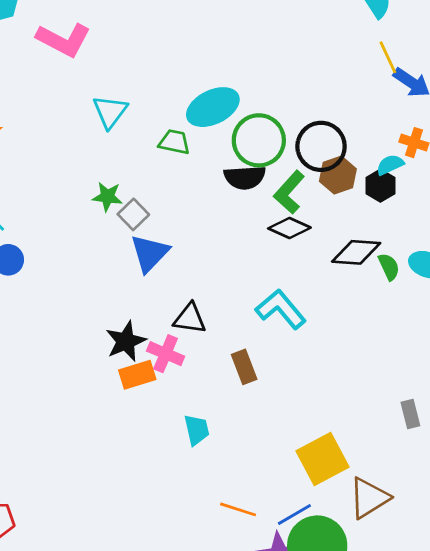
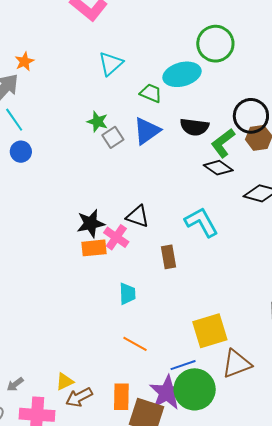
green circle: (259, 140) -> (215, 44), moved
blue triangle: (150, 253) -> (147, 131), moved
orange line: (238, 509) -> (135, 344), moved

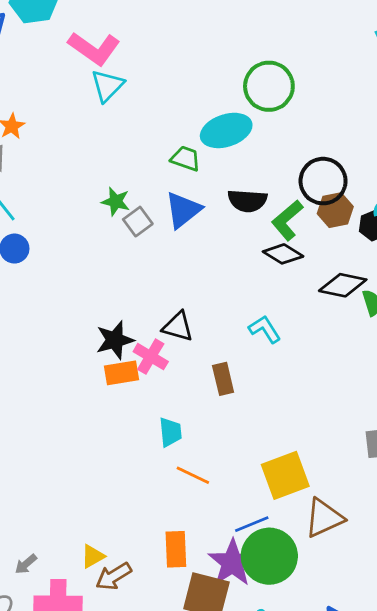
cyan triangle: (111, 64) -> (107, 86), moved
cyan L-shape: (201, 222) -> (265, 329), size x0.7
orange line: (135, 344) -> (193, 475), moved
orange rectangle: (121, 397) -> (176, 549), moved

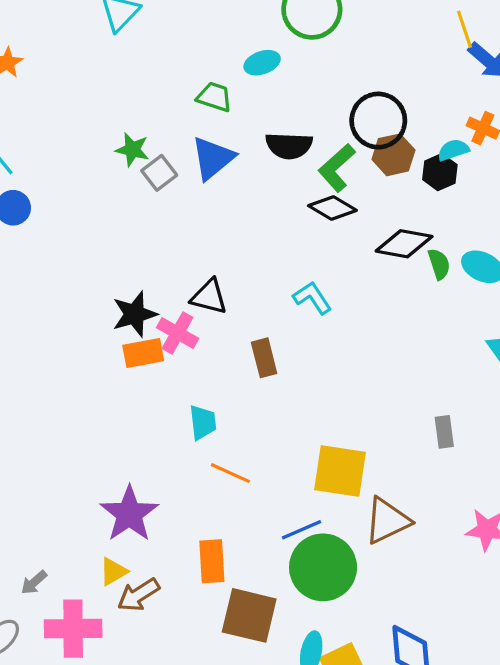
cyan ellipse: (226, 130) -> (262, 63), size x0.6
yellow square: (285, 475) -> (340, 471), turned 30
purple star: (232, 563) -> (129, 514), moved

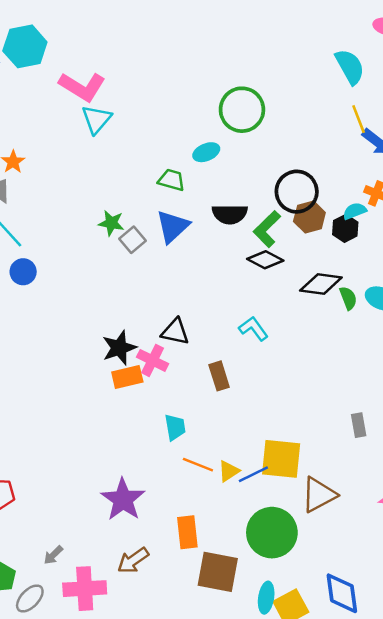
blue line: (301, 530) -> (253, 474), moved
yellow triangle: (113, 572) -> (229, 471), moved

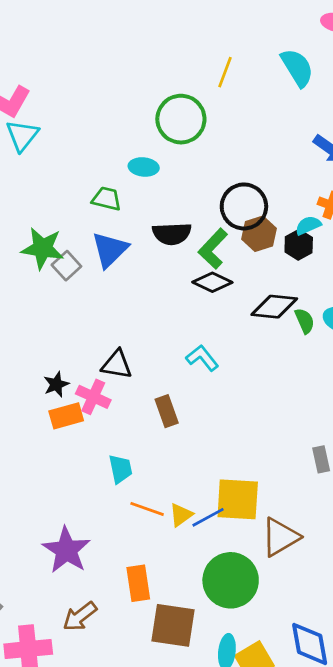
yellow line: (359, 119) -> (225, 72), moved, turned 44
cyan ellipse: (206, 152) -> (144, 167), turned 30
green star: (111, 223) -> (43, 248), size x1.5
black star: (119, 348) -> (56, 384), size x0.7

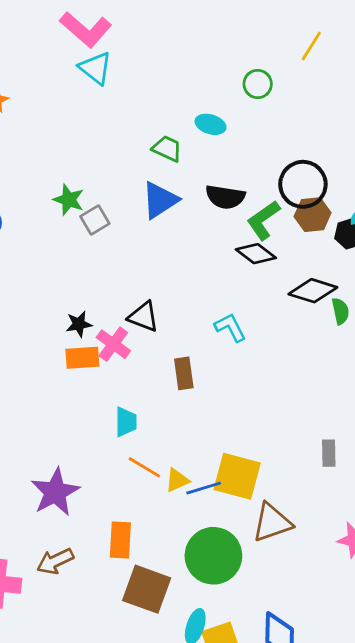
green circle: (181, 119) -> (258, 84), size x0.6
cyan triangle: (22, 135) -> (95, 68), turned -42
green star: (43, 248) -> (69, 200), moved, size x0.7
gray square: (66, 266) -> (95, 220), moved

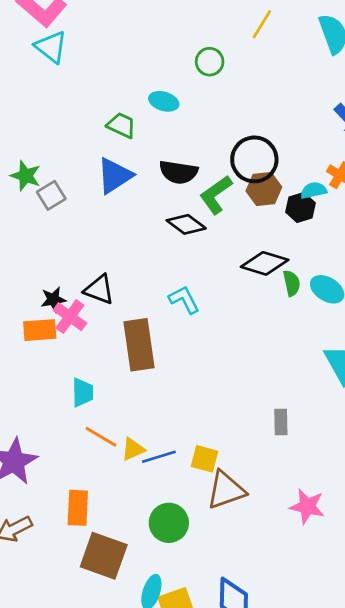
black diamond: (256, 254) -> (186, 224), moved
black star: (79, 324) -> (53, 300), moved
brown rectangle: (184, 373) -> (139, 345), size x1.6
yellow square: (237, 476) -> (204, 459), moved, size x0.6
green circle: (213, 556) -> (169, 523), size x0.7

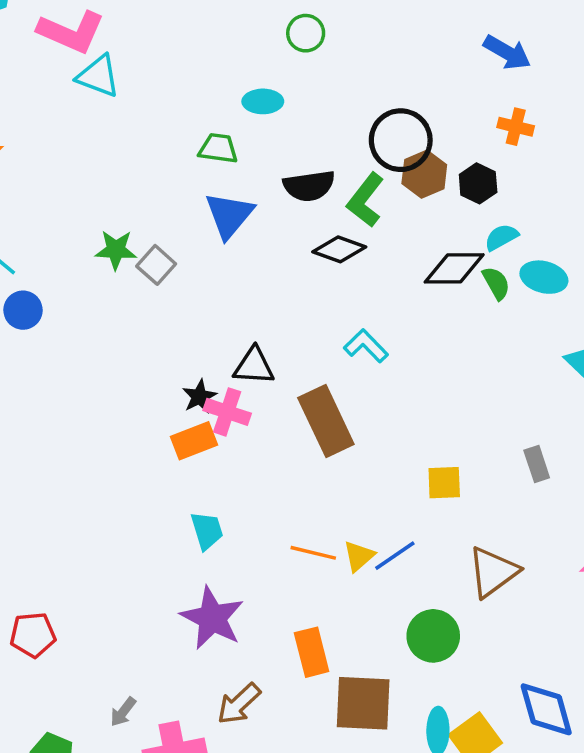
cyan semicircle: (314, 190) -> (501, 237), moved
cyan trapezoid: (83, 392) -> (207, 531), moved
yellow square: (204, 459) -> (444, 483), moved

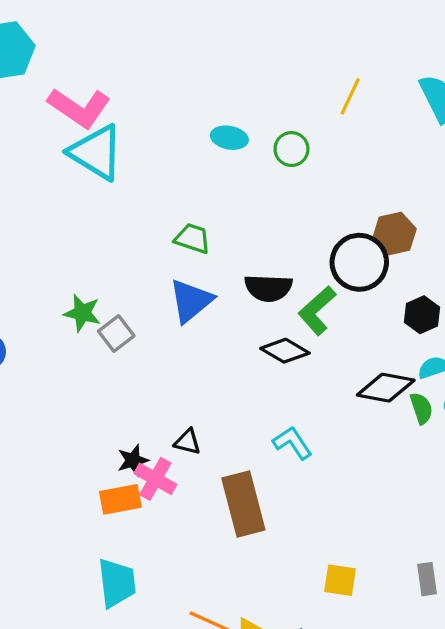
cyan triangle: (98, 76) -> (96, 152), size x1.4
cyan ellipse: (263, 101) -> (229, 138), moved
brown hexagon: (424, 174) -> (394, 234), moved
black triangle: (254, 366) -> (187, 442), size x0.7
cyan trapezoid: (207, 531) -> (117, 583), size x1.4

